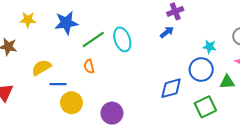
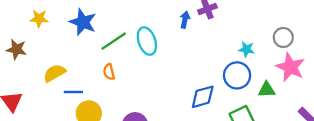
blue star: (66, 23) -> (83, 22), turned 30
blue arrow: (167, 32) -> (185, 20), moved, turned -40

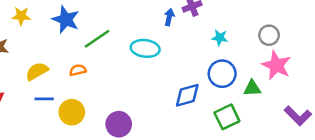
cyan ellipse: (147, 41) -> (145, 48), moved, turned -64
cyan star: (247, 49) -> (220, 38), moved
orange semicircle: (109, 72) -> (78, 70), moved, turned 91
blue line: (73, 92) -> (44, 99), moved

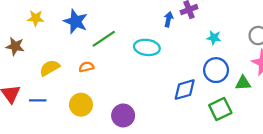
blue line: (44, 99) -> (38, 100), moved

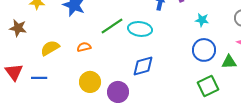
green line: (104, 39) -> (112, 26), moved
blue diamond: (185, 90) -> (143, 66), moved
yellow circle: (81, 105) -> (90, 82), moved

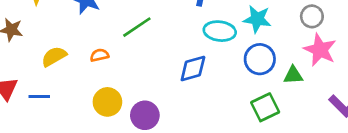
cyan star: (202, 20) -> (257, 19), size x1.5
cyan ellipse: (140, 29) -> (220, 31), moved
blue diamond: (143, 66) -> (193, 69), moved

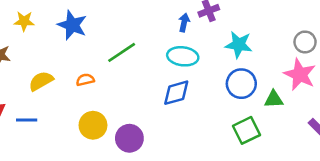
gray circle: (312, 16) -> (305, 42), moved
cyan ellipse: (220, 31) -> (183, 56), moved

